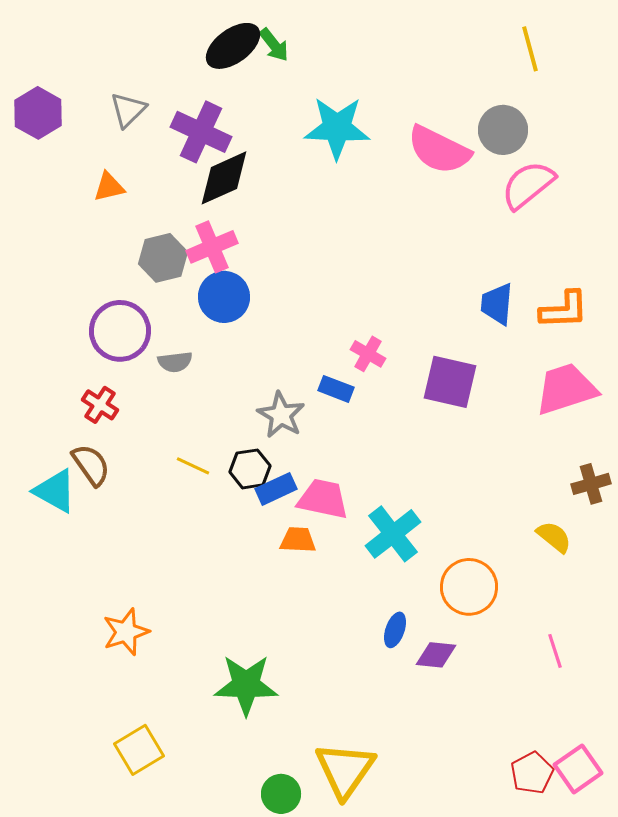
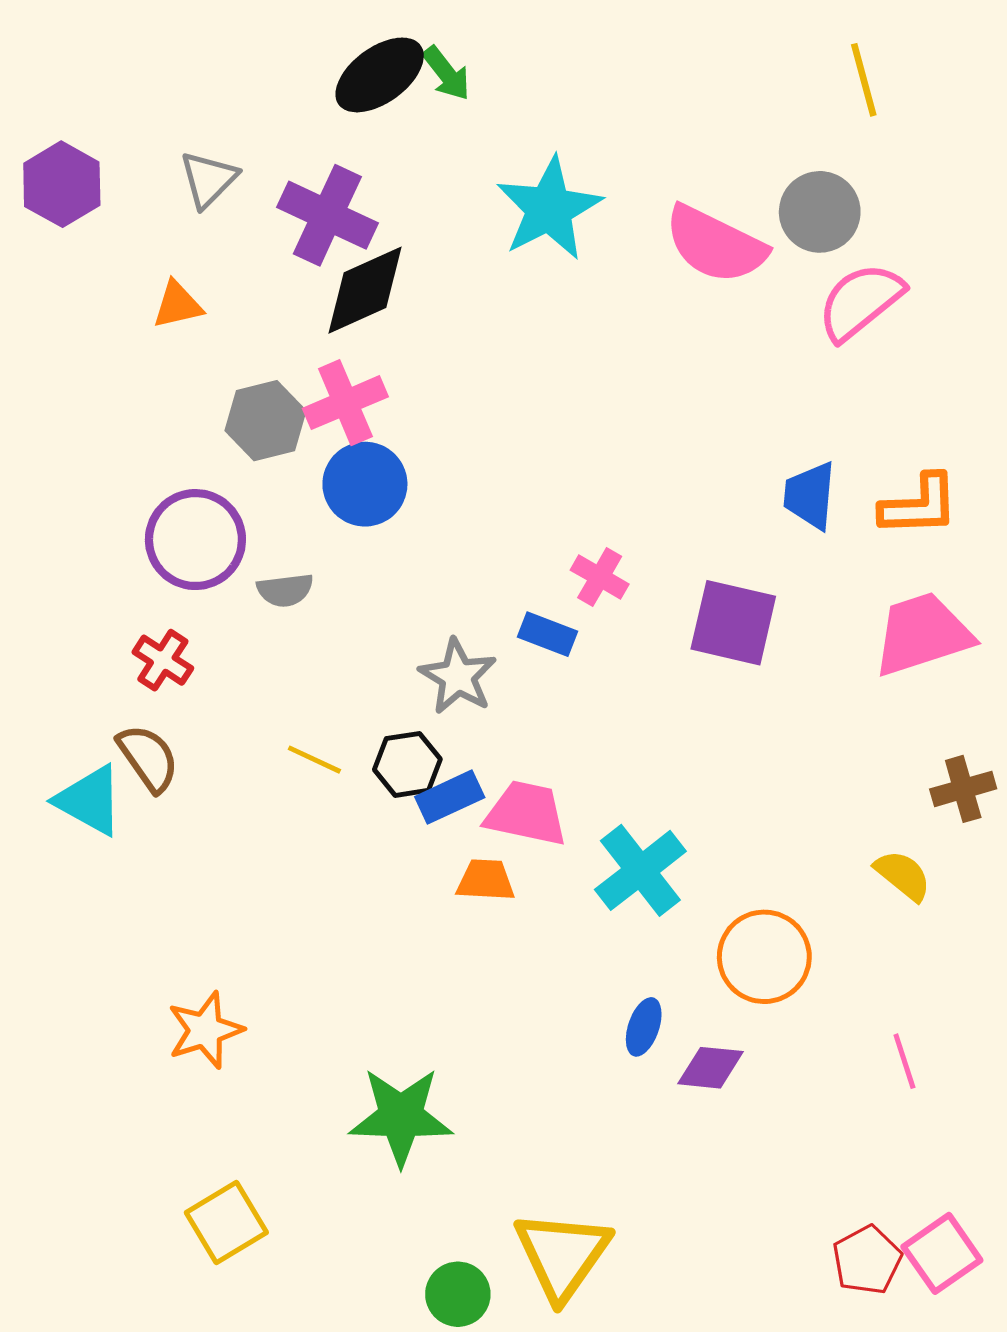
cyan star: (337, 128) -> (549, 209), turned -30

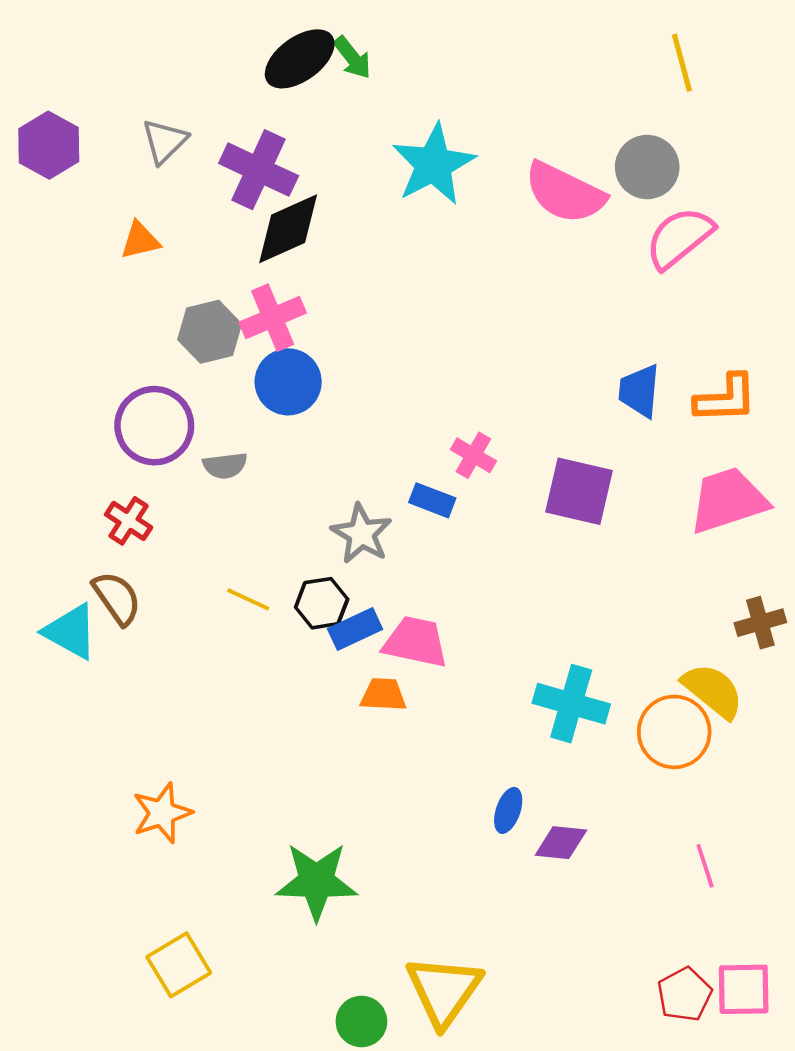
cyan cross: (640, 870) -> (571, 704), moved, turned -36
yellow semicircle: (903, 875) -> (713, 691), size x1.4
orange circle: (764, 957) -> (674, 732), moved
pink line: (904, 1061) -> (705, 866), moved
pink square: (942, 1253) -> (744, 989), turned 34

